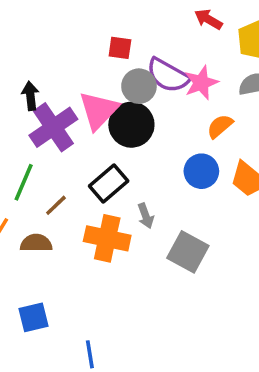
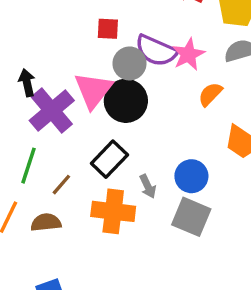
blue circle: (201, 171) -> (191, 176), moved

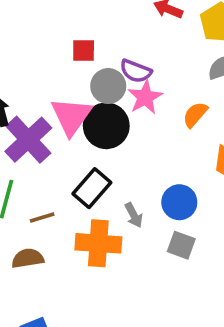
purple semicircle: (156, 51) -> (136, 71), size x0.7
pink star: (188, 54) -> (145, 97), moved
brown line: (61, 185) -> (42, 218), turned 35
gray square: (191, 217) -> (181, 245), size x0.7

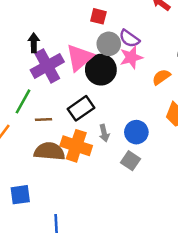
brown semicircle: (28, 258) -> (49, 151), moved, size x1.4

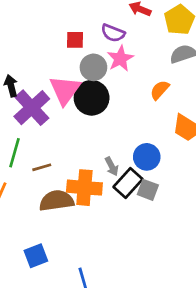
purple semicircle: (129, 39) -> (113, 33), moved
pink star: (131, 57) -> (120, 59), moved
black rectangle: (81, 108) -> (128, 183), moved

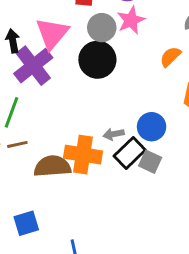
pink triangle: (65, 90) -> (52, 34), moved
gray arrow: (112, 166) -> (114, 134), turned 102
brown line: (42, 167) -> (17, 144), moved

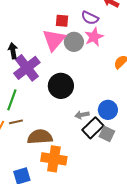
pink triangle: (52, 34) -> (54, 40), moved
black circle: (97, 60) -> (61, 86), moved
orange cross: (83, 155) -> (54, 159), moved

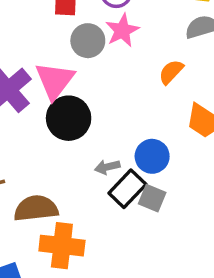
pink triangle: (54, 40) -> (55, 80), moved

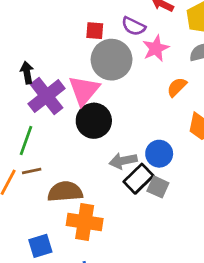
pink star: (122, 30) -> (156, 48), moved
gray circle: (88, 41) -> (112, 60), size x1.5
gray arrow: (107, 167) -> (123, 161), size x1.4

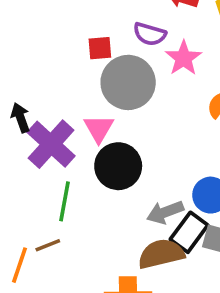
pink triangle: (84, 90) -> (99, 128), size x0.7
green line: (26, 140) -> (65, 201), moved
brown semicircle: (65, 192) -> (161, 254), moved

